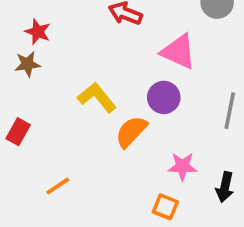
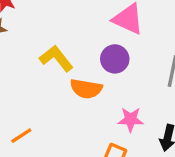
orange semicircle: (131, 132) -> (86, 89), turned -124

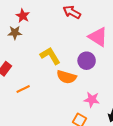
orange line: (21, 136) -> (23, 89), moved

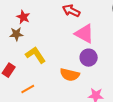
pink triangle: (98, 37) -> (84, 34), moved
yellow L-shape: (50, 56) -> (36, 55), moved

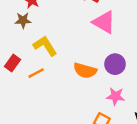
purple circle: (89, 58) -> (115, 64), moved
orange line: (28, 89) -> (36, 73), moved

